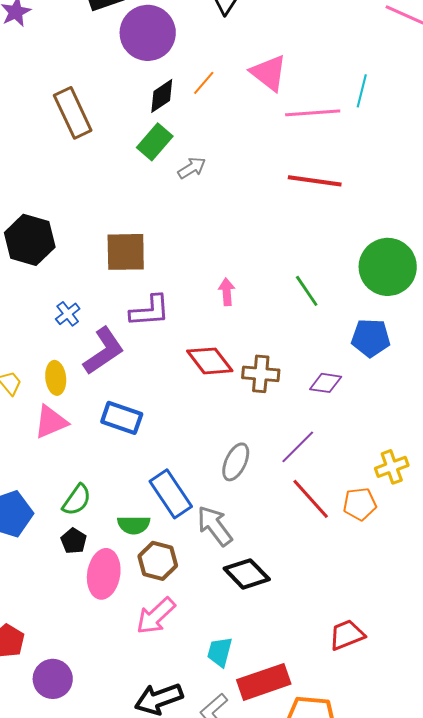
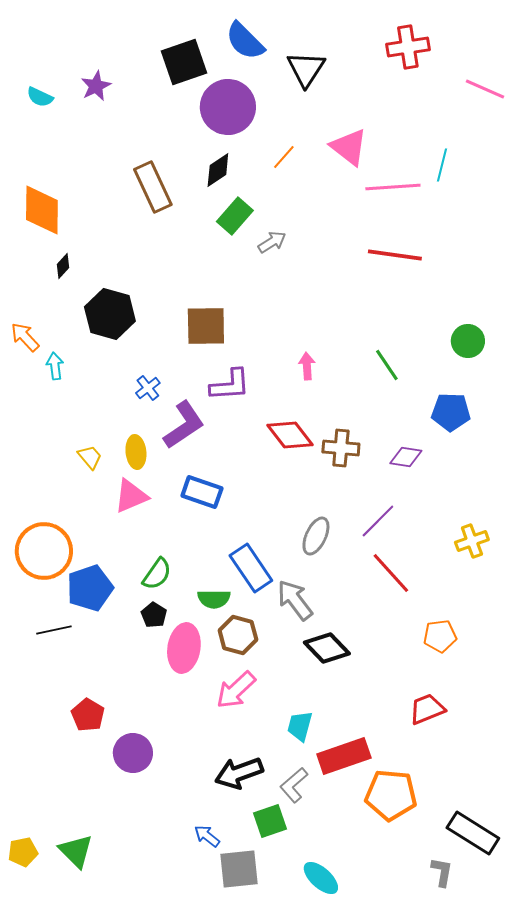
black diamond: (162, 96) -> (218, 170), moved
green circle: (388, 267) -> (468, 341), size x0.6
orange pentagon: (360, 504) -> (440, 636), moved

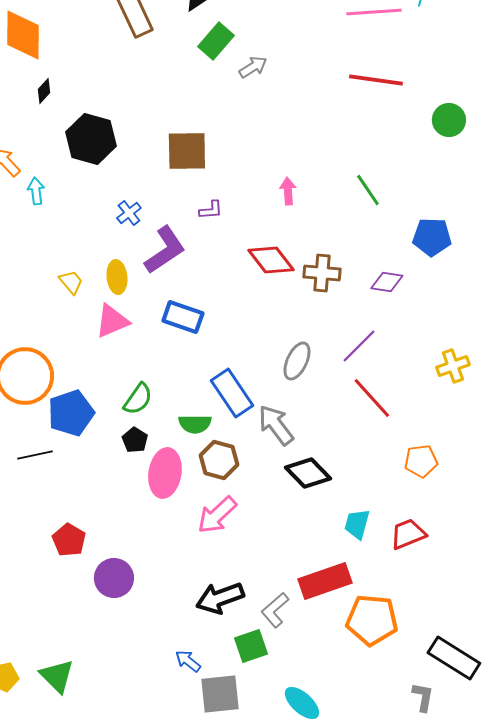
green circle: (468, 341) -> (449, 120), moved
purple L-shape: (230, 385) -> (211, 210), size x0.6
cyan trapezoid: (300, 726) -> (357, 524), moved

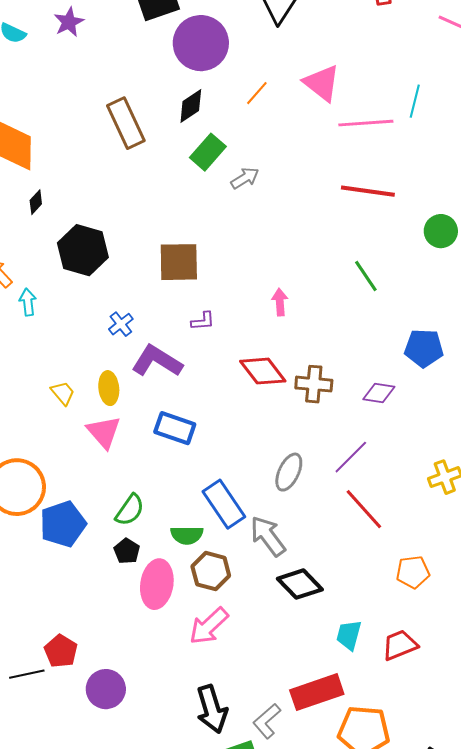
green line: (368, 190) -> (366, 276), moved
purple L-shape: (165, 250) -> (157, 361), turned -114
pink triangle: (112, 321) -> (104, 432), turned -48
black line: (35, 455) -> (27, 674), moved
black arrow: (220, 598) -> (212, 709), turned -87

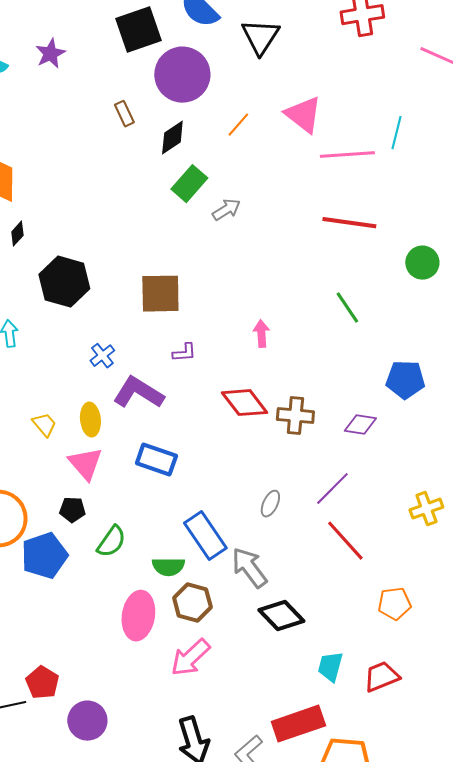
brown rectangle: (126, 123) -> (124, 114), moved, size x0.5
gray ellipse: (289, 472) -> (270, 504), size x0.7
black pentagon: (127, 551) -> (72, 510), moved, turned -30

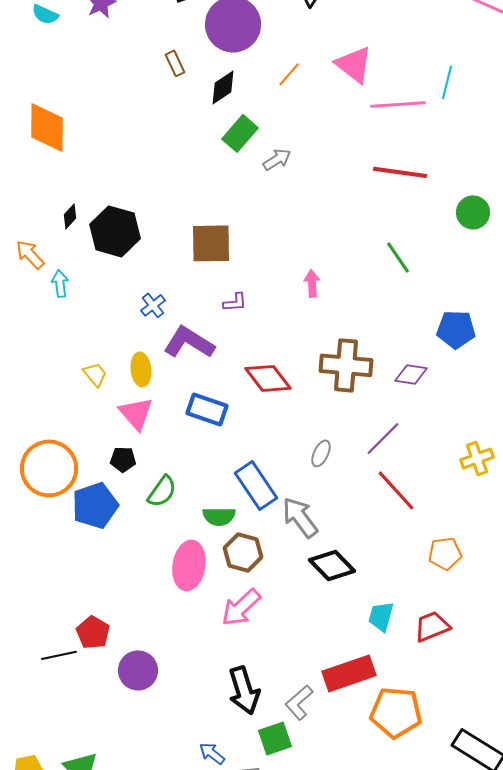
black diamond: (17, 234) -> (70, 216), moved
red diamond: (244, 403) -> (268, 378), moved
brown cross: (295, 416) -> (346, 365), size x1.4

